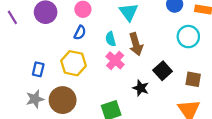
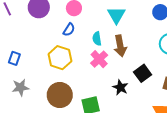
blue rectangle: (38, 69) -> (14, 58), moved
brown circle: (63, 100) -> (60, 95), moved

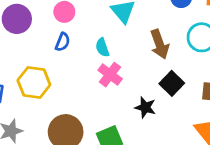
brown arrow: (120, 46) -> (160, 44), moved
yellow hexagon: (60, 58) -> (34, 82), moved

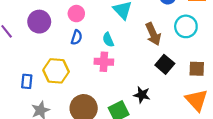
pink cross: (110, 75) -> (104, 62), moved, turned -30
black star: (145, 107) -> (142, 95), moved

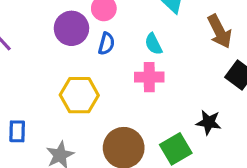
purple circle: (39, 22) -> (71, 28), moved
blue rectangle: (27, 81) -> (17, 131), moved

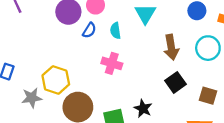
cyan semicircle: (153, 44) -> (115, 31), moved
yellow hexagon: (79, 95) -> (56, 80), moved

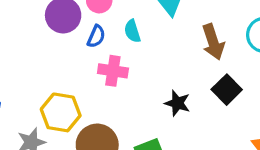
pink cross: (112, 63) -> (113, 71), moved
black star: (143, 108) -> (177, 103), moved

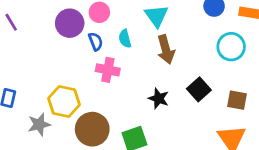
blue semicircle: (96, 36) -> (96, 41), turned -48
brown arrow: (213, 42) -> (166, 49), moved

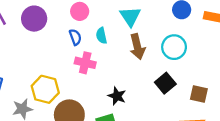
purple circle: (70, 23) -> (34, 19), moved
cyan circle: (231, 47) -> (174, 47), moved
black star: (159, 98) -> (117, 96), moved

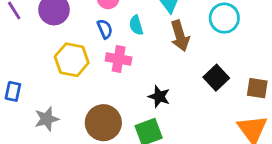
cyan circle: (174, 47) -> (224, 18), moved
yellow hexagon: (45, 89) -> (72, 60), moved

